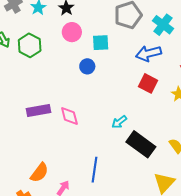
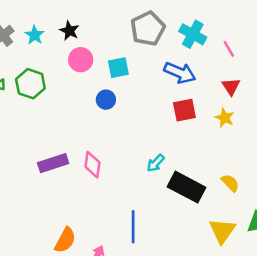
blue arrow: (148, 53) -> (180, 73), turned -135
red square: (148, 83) -> (184, 110), turned -30
pink diamond: (69, 116) -> (92, 165), turned 30

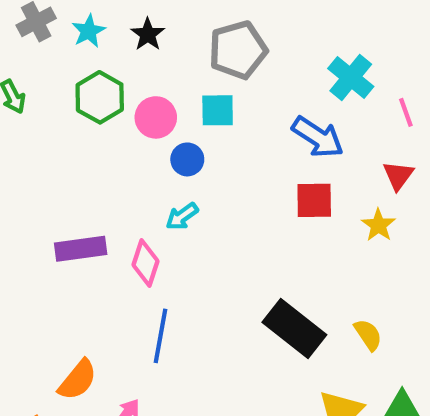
gray pentagon: (148, 29) -> (238, 50), moved
pink circle: (81, 60) -> (156, 117), moved
green hexagon: (30, 84) -> (100, 97), moved
cyan arrow: (156, 163) -> (182, 216), moved
blue line: (133, 227) -> (160, 336), moved

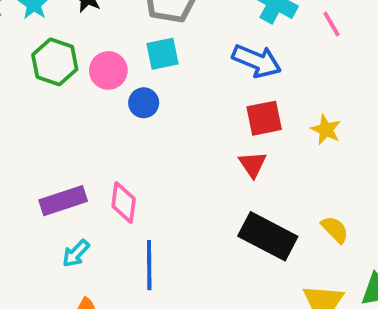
red triangle: (398, 175) -> (253, 164), moved
cyan arrow: (182, 216) -> (76, 253), moved

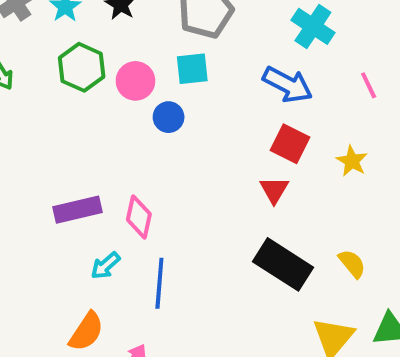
pink line: (332, 24) -> (369, 85), moved
red square: (264, 118) -> (290, 144), turned 33
cyan arrow: (76, 253) -> (105, 266), moved

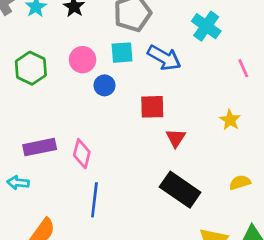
green hexagon: (82, 67) -> (31, 68), moved
blue arrow: (288, 85) -> (164, 58), moved
red square: (290, 144) -> (152, 107), moved, turned -30
yellow semicircle: (352, 264) -> (240, 182), moved, turned -70
cyan arrow: (105, 266) -> (18, 183), moved, turned 45

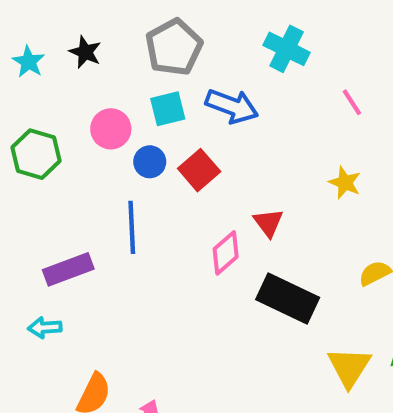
red square: (152, 107) -> (199, 170), moved, turned -30
pink diamond: (82, 154) -> (226, 253), moved, turned 44
blue line: (94, 200) -> (132, 227), moved

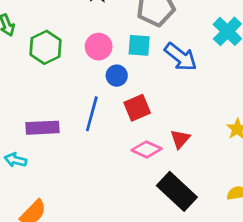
red square: (199, 170) -> (137, 108), moved
pink diamond: (226, 253) -> (147, 149), turned 48

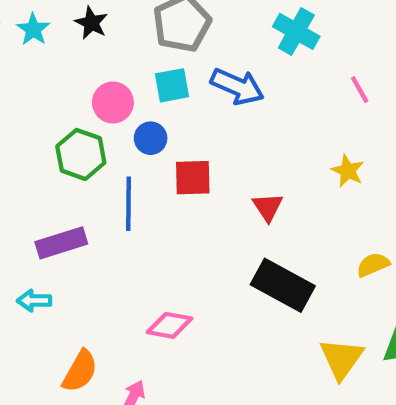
green hexagon: (46, 47) -> (81, 154), moved
red square: (137, 108) -> (193, 178), turned 36
pink diamond: (147, 149) -> (169, 325), moved

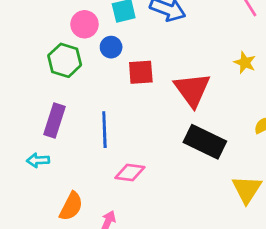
blue line: (128, 204) -> (104, 130), moved
red triangle: (268, 207) -> (192, 90), size x1.8
purple rectangle: (61, 243) -> (54, 121), turned -52

